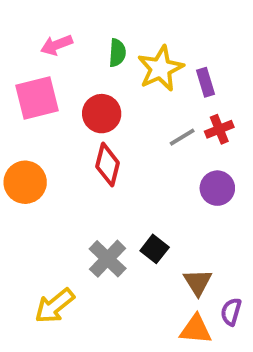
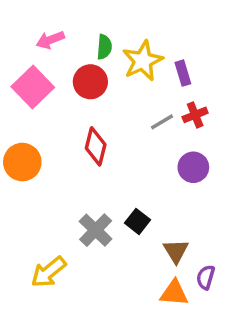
pink square: (37, 98) -> (33, 87), turned -30
red circle: (102, 114) -> (90, 82), moved

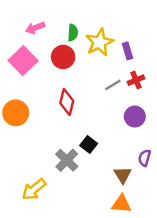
black square: (137, 221) -> (89, 144), moved
purple semicircle: (206, 277) -> (145, 158), moved

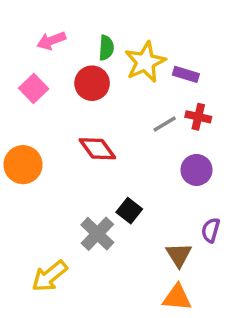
purple rectangle: (127, 51) -> (186, 74), turned -56
pink square: (23, 61) -> (34, 89), size x0.7
red cross: (136, 80) -> (198, 117), turned 35
red diamond: (67, 102) -> (97, 149), turned -50

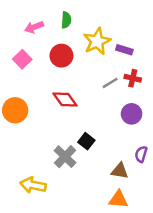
green semicircle: (106, 48) -> (66, 20), moved
brown triangle: (179, 255) -> (120, 171), turned -48
yellow arrow: (50, 276) -> (33, 185), turned 50

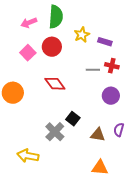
green semicircle: (66, 20) -> (56, 17), size x1.6
yellow star: (97, 41) -> (82, 35), size x0.7
pink square: (22, 59) -> (28, 53), moved
gray line: (110, 83) -> (93, 70), turned 32
brown triangle: (120, 171) -> (98, 135), moved

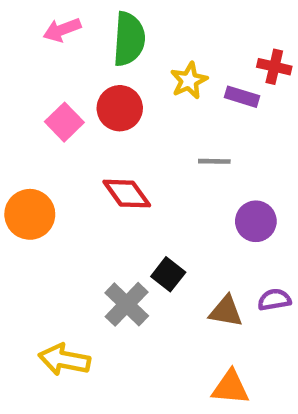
pink arrow: (29, 23) -> (62, 30), moved
red cross: (112, 66) -> (274, 67), moved
purple semicircle: (119, 130) -> (274, 300), turned 64

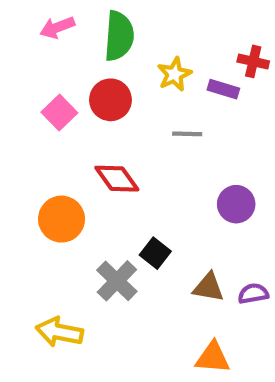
gray line: (214, 161) -> (187, 134), moved
orange circle: (30, 214) -> (62, 219), moved
purple semicircle: (274, 300) -> (253, 294), moved

